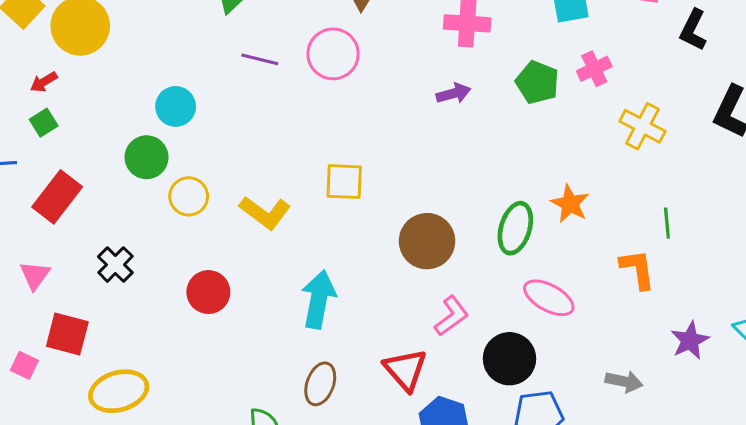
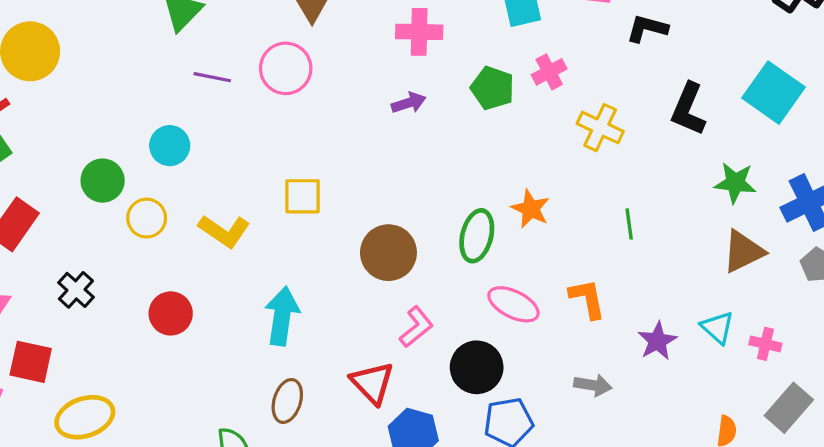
black L-shape: (693, 30) -> (647, 28), turned 81
cyan circle: (176, 106) -> (170, 146), moved
orange L-shape: (638, 269) -> (587, 299), moved

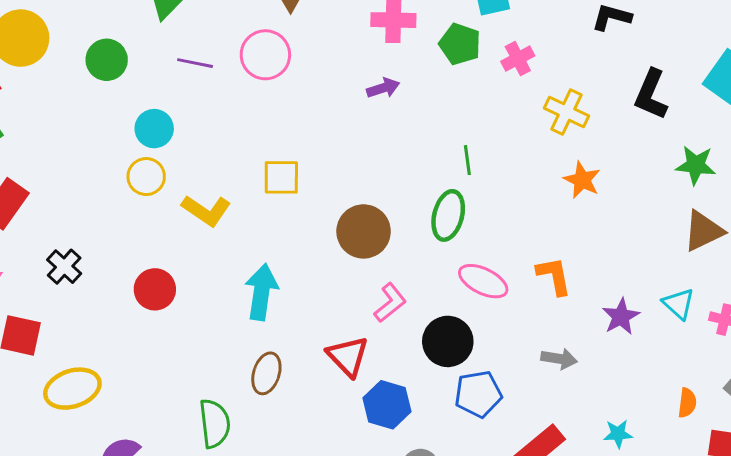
green pentagon: (492, 88) -> (460, 44), moved
green circle: (103, 181) -> (107, 60), moved
orange star: (531, 209) -> (582, 180), moved
yellow circle: (147, 218) -> (146, 177), moved
green line: (629, 224) -> (467, 160), moved

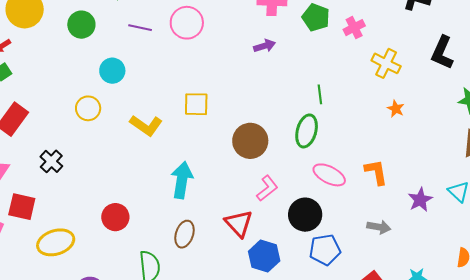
yellow circle: (146, 177) -> (88, 108), moved
orange star: (582, 180) -> (396, 109), size x0.7
red circle: (155, 289) -> (115, 217), moved

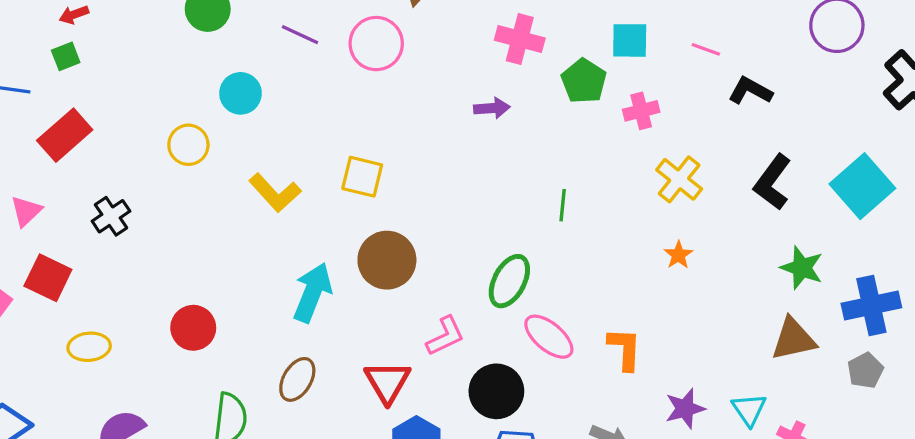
green ellipse: (307, 131) -> (509, 281), moved
brown circle: (250, 141) -> (387, 260), moved
yellow ellipse: (56, 242) -> (89, 347), size x0.7

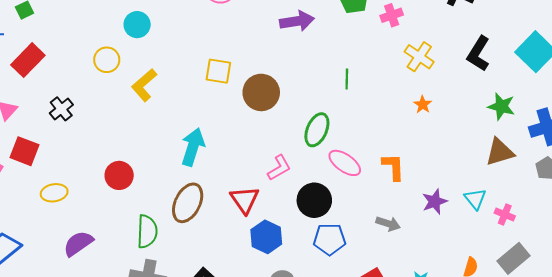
purple arrow: (492, 108) -> (297, 21), size x1.5
yellow L-shape: (275, 193) -> (144, 85), moved, turned 96
brown circle: (387, 260) -> (261, 92), moved
brown ellipse: (297, 379) -> (188, 203), size x1.4

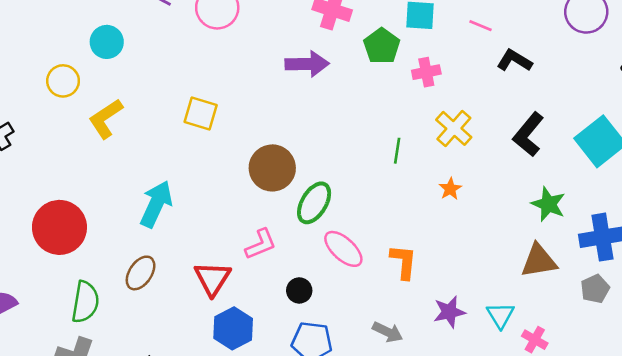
green line: (347, 79) -> (397, 151), moved
brown circle: (261, 92) -> (272, 168), moved
red circle: (119, 175) -> (59, 227), size x1.5
black circle: (314, 200) -> (299, 290), size x0.6
brown ellipse: (188, 203) -> (141, 273), size x0.7

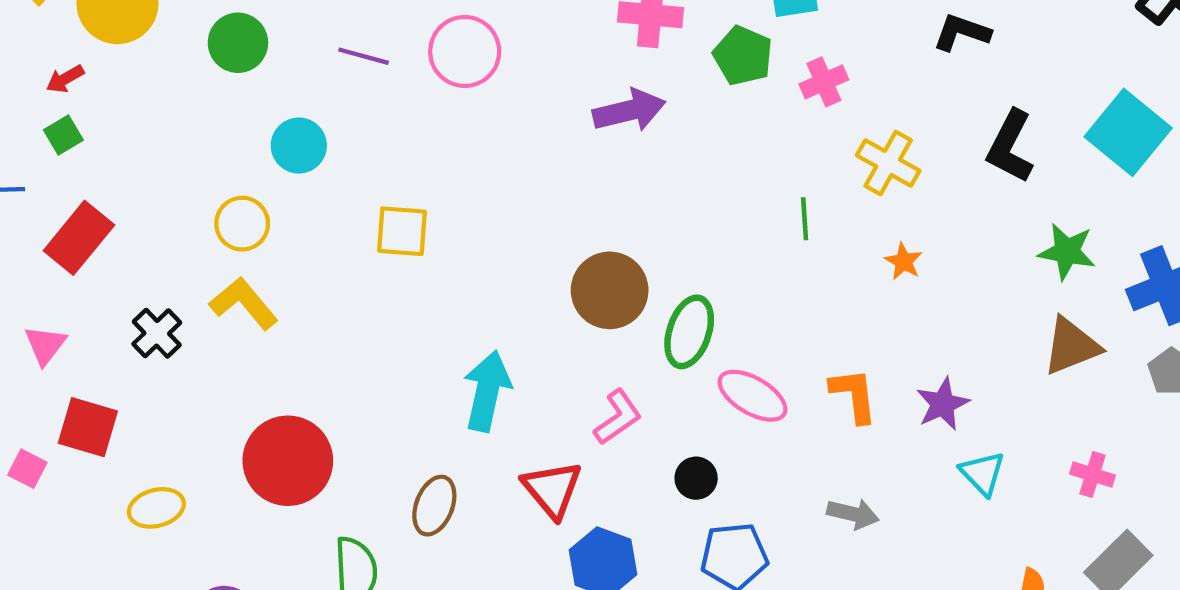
yellow square: (201, 113) -> (402, 231), moved
yellow L-shape: (106, 119) -> (244, 303), moved, turned 96
cyan arrow: (156, 204) -> (487, 391), moved
purple star: (449, 312) -> (943, 404), moved
cyan triangle: (500, 315) -> (983, 473), moved

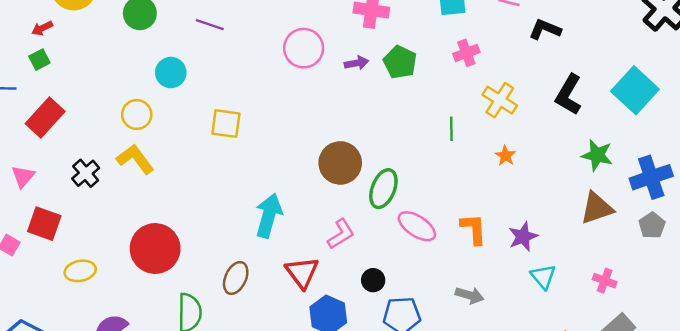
pink circle: (465, 51) -> (304, 48), moved
green pentagon: (743, 56) -> (400, 62), moved
purple arrow: (629, 111) -> (357, 63), size x0.6
black circle: (696, 478) -> (373, 280), moved

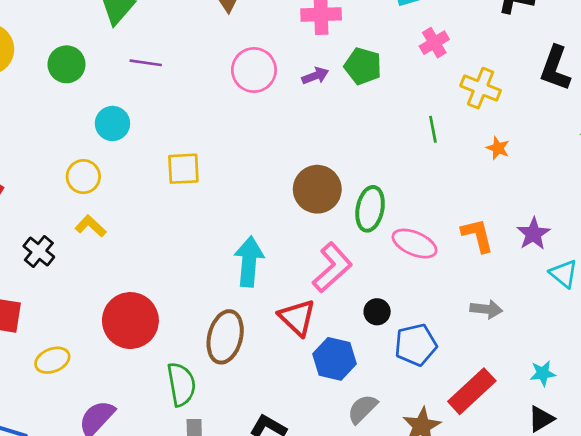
yellow L-shape: (135, 159) -> (91, 226), size x0.7
pink L-shape: (341, 234) -> (332, 267), size x1.4
brown ellipse: (236, 278) -> (225, 337), size x1.4

